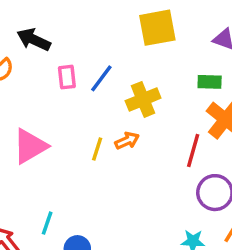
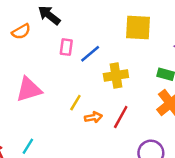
orange arrow: (127, 141) -> (93, 117), moved
red line: (193, 150) -> (121, 117), moved

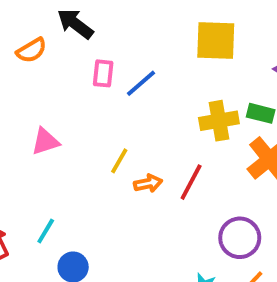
yellow cross: (116, 76) -> (219, 121), moved
pink triangle: (29, 89) -> (45, 141), size x0.7

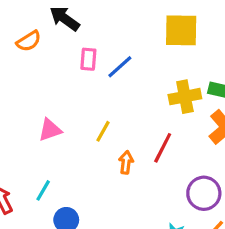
pink triangle: (45, 141) -> (50, 130), moved
orange arrow: (148, 183) -> (126, 162), moved, turned -70

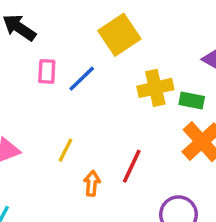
yellow square: (181, 30) -> (119, 35), moved, turned -33
yellow cross: (185, 97) -> (155, 88), moved

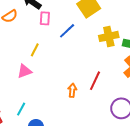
pink rectangle: (47, 71) -> (45, 18), moved
yellow line: (65, 150) -> (35, 50), moved

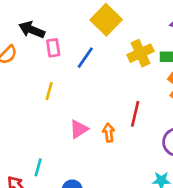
pink triangle: (24, 71) -> (79, 129), moved
cyan line: (21, 109) -> (38, 167), moved

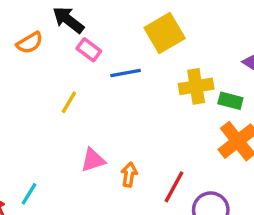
pink rectangle: (53, 48) -> (89, 50), turned -60
blue line: (85, 58) -> (126, 73), turned 30
red line: (135, 114) -> (174, 187), moved

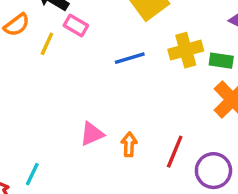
blue line: (126, 73) -> (130, 58), moved
yellow line: (69, 102) -> (47, 44), moved

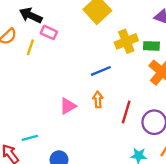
blue line: (130, 58) -> (101, 71), moved
orange arrow: (129, 144) -> (98, 99), moved
cyan line: (32, 174) -> (30, 138), turned 56

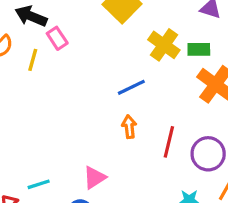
pink rectangle: (49, 32) -> (57, 38), turned 35
yellow cross: (126, 41) -> (164, 45), turned -30
pink triangle: (68, 106) -> (95, 177), moved

